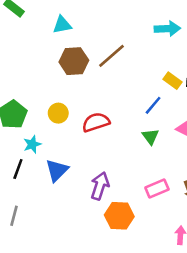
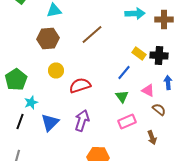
brown hexagon: (74, 61) -> (48, 38), moved
yellow circle: (58, 113) -> (56, 70), moved
purple arrow: (100, 186) -> (82, 120), moved
pink rectangle: (157, 188) -> (127, 122), moved

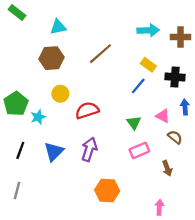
yellow rectangle: (139, 54) -> (148, 65), moved
blue line: (124, 72) -> (138, 86), moved
cyan star: (31, 102) -> (38, 117), moved

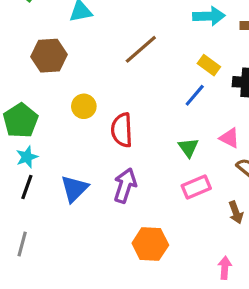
brown hexagon: (51, 58) -> (49, 56), moved
red semicircle: (87, 110) -> (122, 130), turned -75
cyan star: (38, 117) -> (27, 157), moved

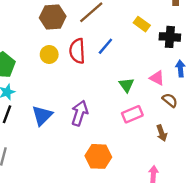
brown hexagon: (49, 56) -> (53, 17), moved
blue line: (195, 95) -> (105, 46), moved
red semicircle: (122, 130) -> (77, 51), moved

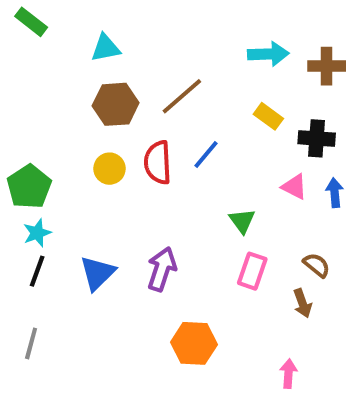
pink triangle: (157, 78) -> (294, 187), moved
brown semicircle: (170, 100) -> (317, 265), moved
pink rectangle: (132, 114) -> (252, 271), turned -48

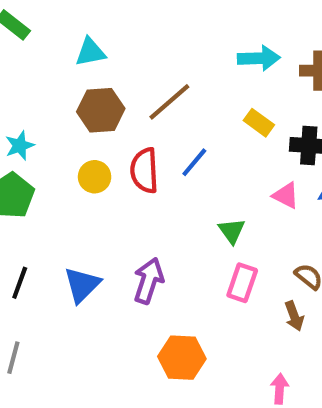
cyan star: (37, 233) -> (20, 146), moved

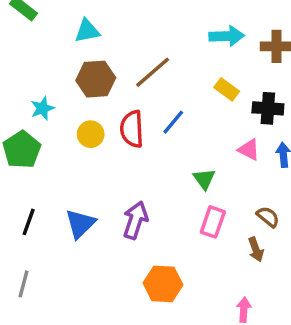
cyan star: (20, 146) -> (42, 108), moved

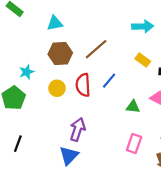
green triangle: (204, 179) -> (133, 107), moved, turned -48
purple arrow: (135, 220) -> (78, 129), moved
blue triangle: (80, 224) -> (69, 155), moved

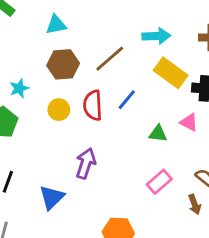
cyan arrow: (143, 26) -> (156, 36), moved
yellow rectangle: (143, 60) -> (171, 73), size x1.6
pink rectangle: (134, 144) -> (159, 182), turned 30
blue triangle: (69, 155) -> (52, 197), moved

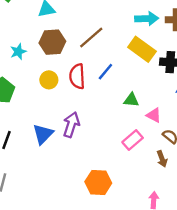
cyan arrow: (156, 36) -> (147, 19), moved
cyan star: (19, 88) -> (18, 52), moved
pink triangle: (189, 122) -> (154, 115), moved
blue triangle: (52, 197) -> (43, 134), moved

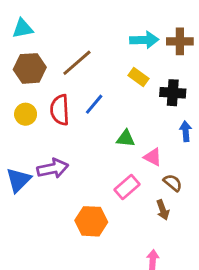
yellow rectangle: (142, 49) -> (138, 77), size x0.6
purple arrow: (71, 125) -> (53, 168), turned 60
orange hexagon: (98, 182) -> (91, 221), moved

